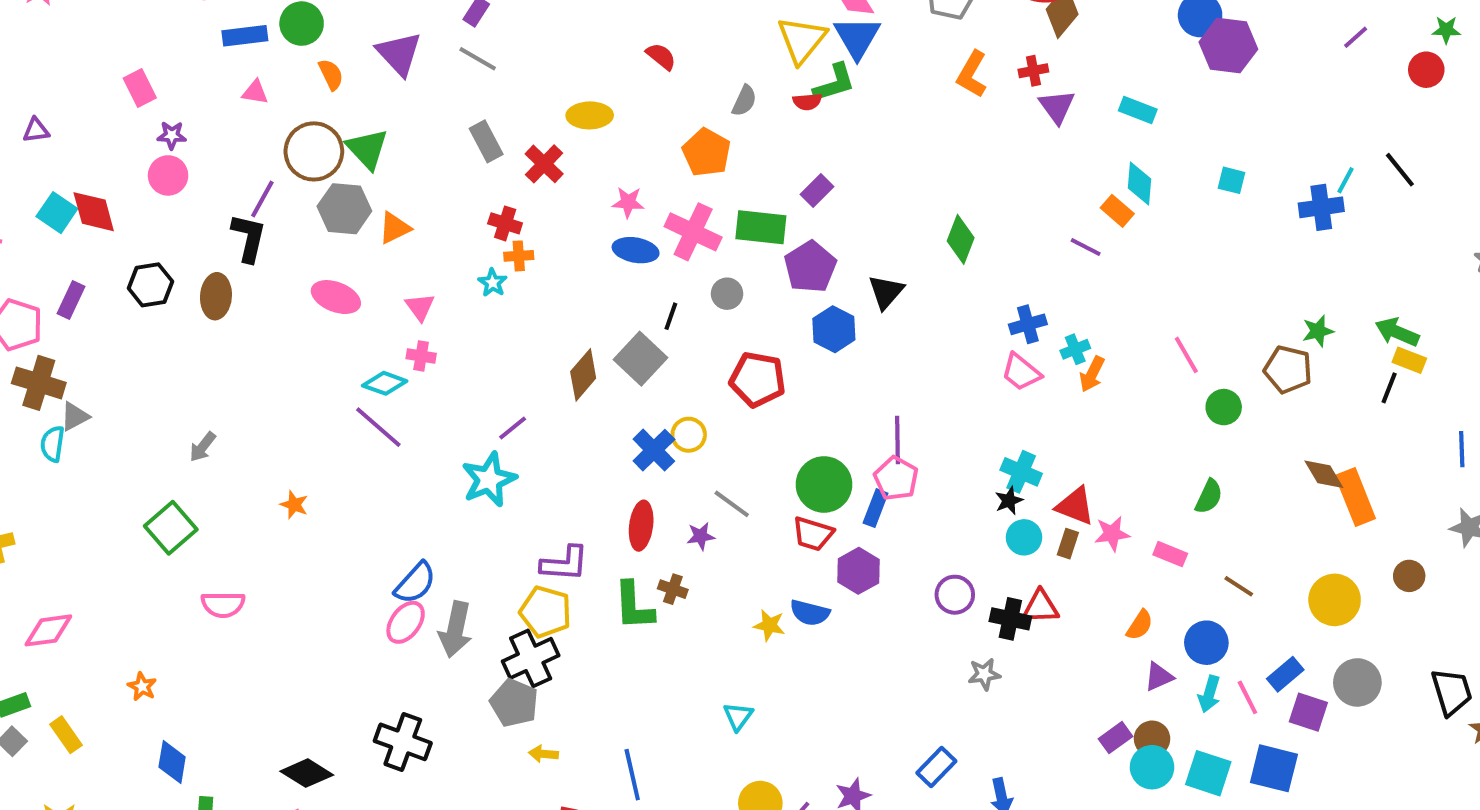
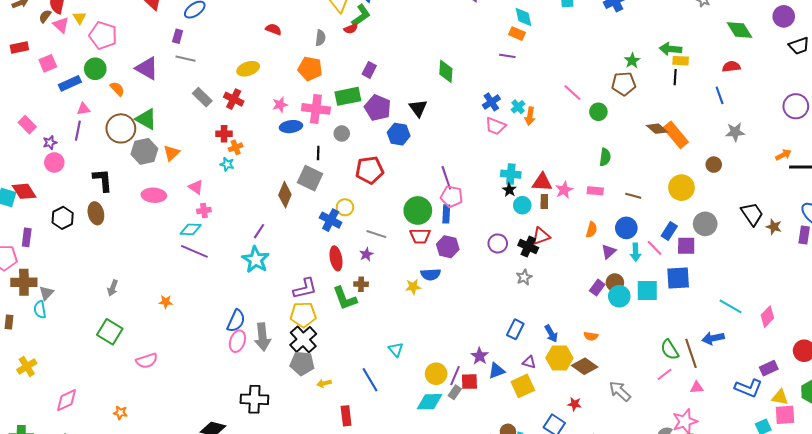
purple line: (262, 199) -> (78, 131), moved
black cross: (1010, 619) -> (528, 247), turned 30
cyan triangle: (738, 716) -> (396, 350), moved

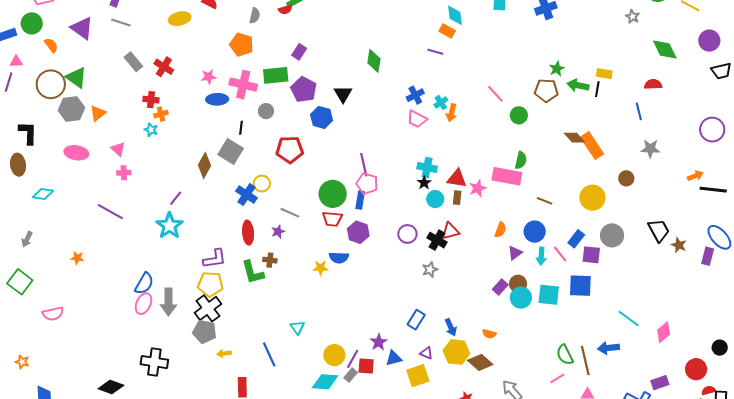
green arrow: (670, 49) -> (578, 85), moved
yellow ellipse: (248, 69) -> (180, 19), moved
pink rectangle: (595, 191) -> (507, 176), moved, size x1.8
cyan diamond: (191, 229) -> (43, 194), moved

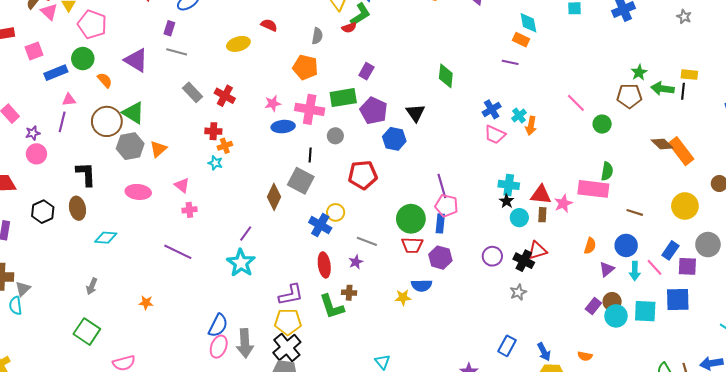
gray star: (633, 17) -> (684, 17), moved

